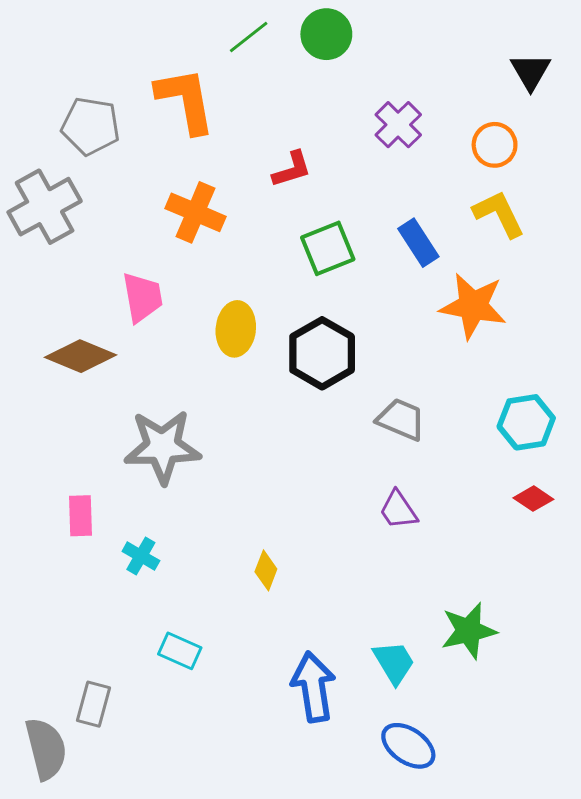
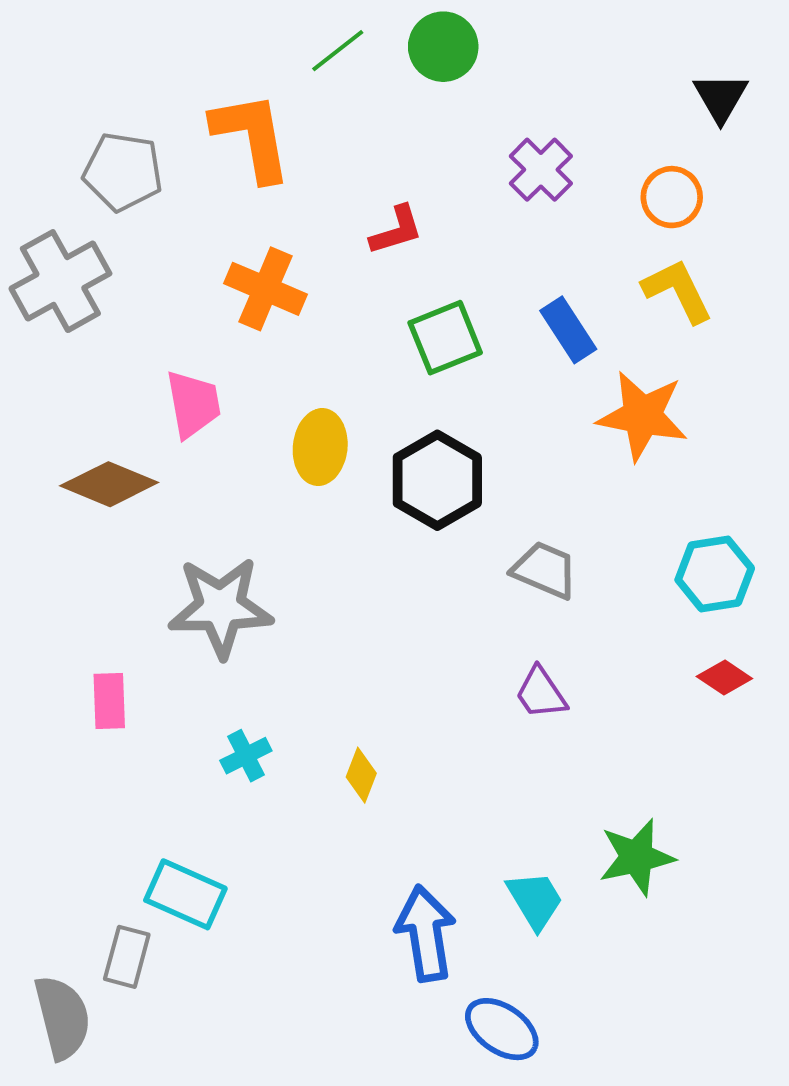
cyan cross: (141, 556) -> (246, 756), moved, turned 33
cyan rectangle: (180, 651) -> (185, 894), moved, size x1.4
blue ellipse: (408, 746) -> (502, 1029), moved

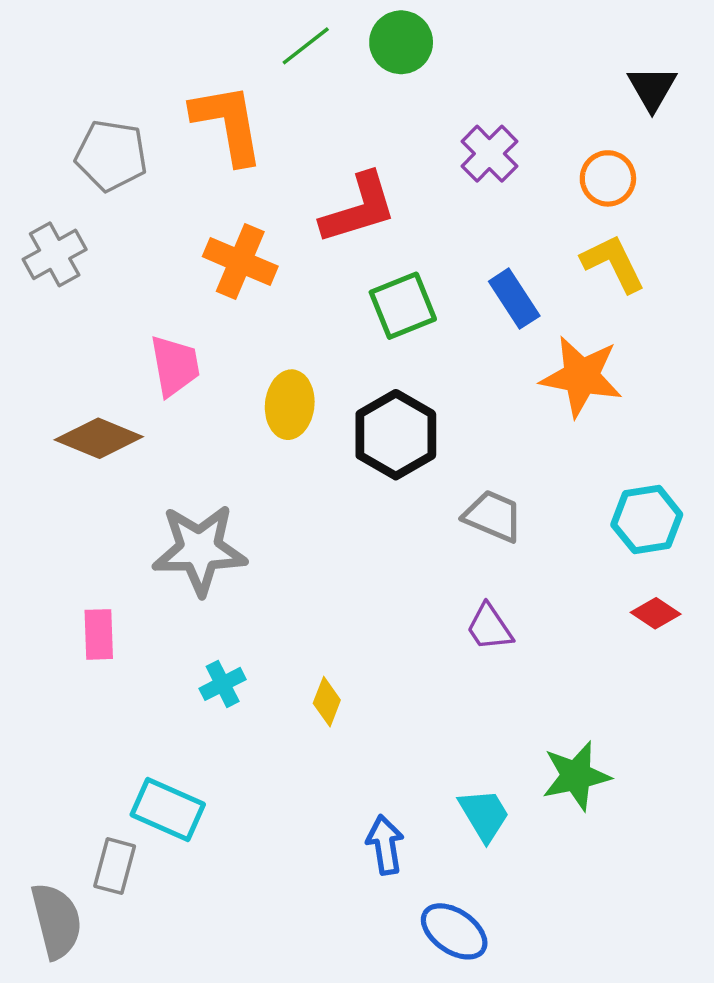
red L-shape: (396, 230) -> (359, 208), size x1.6
gray cross: (60, 281) -> (55, 254), size x0.7
blue arrow: (426, 933) -> (385, 845), size x0.7

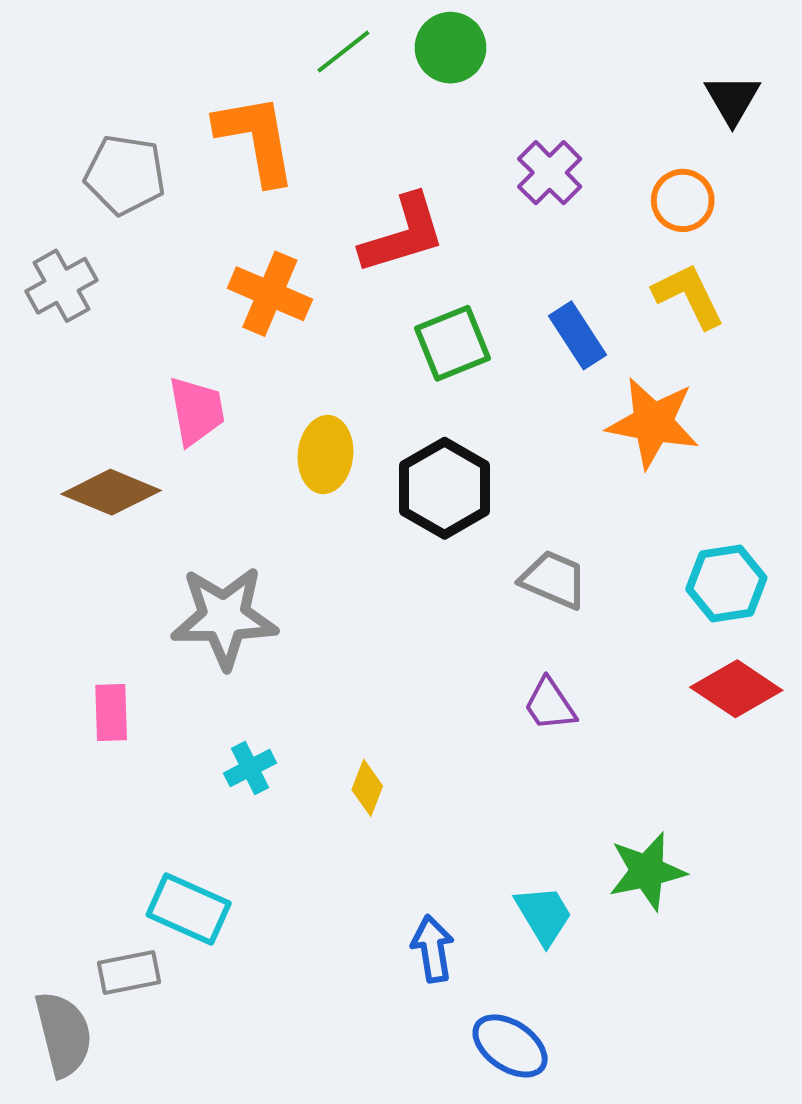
red diamond: (656, 613) -> (736, 689), size x1.6
gray rectangle: (115, 866) -> (129, 972), turned 64

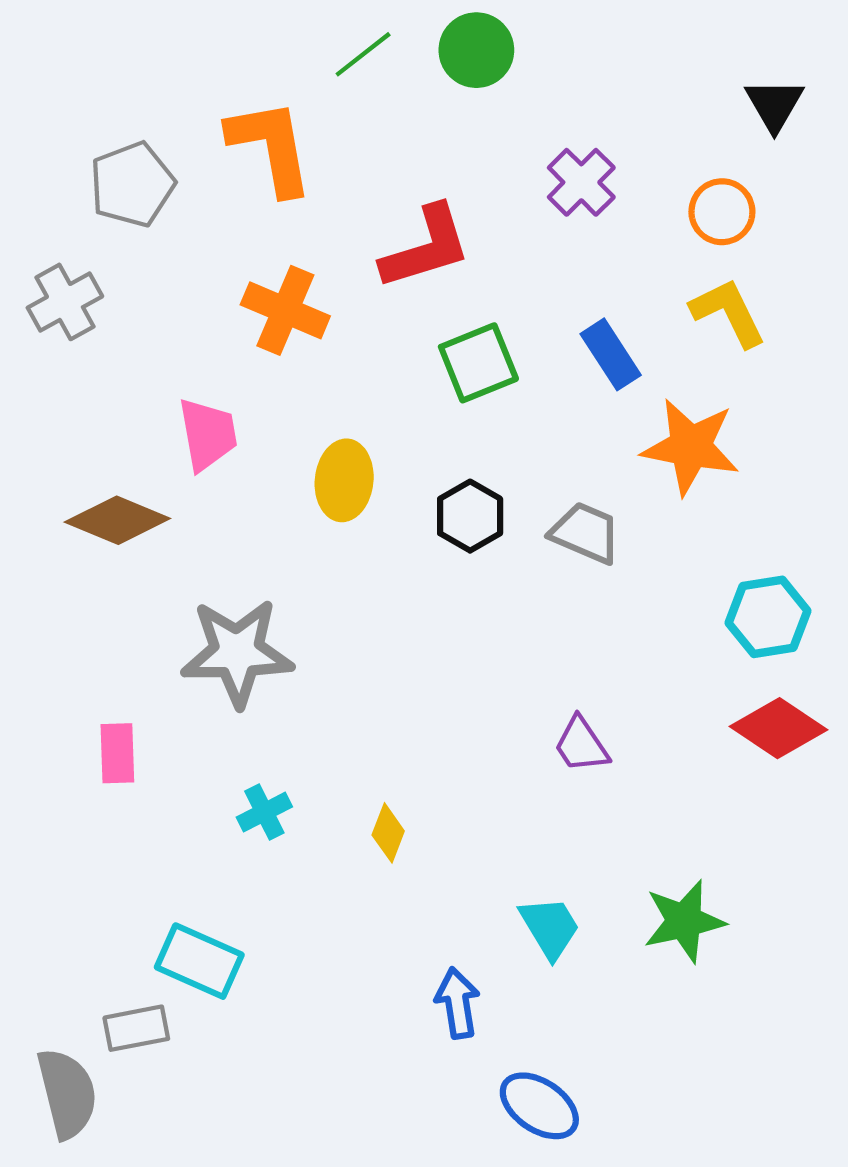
gray pentagon: (125, 175) -> (132, 184), turned -30
black hexagon: (445, 488) -> (470, 516), size x0.7
gray trapezoid: (554, 580) -> (585, 533), moved
cyan trapezoid: (544, 915) -> (550, 927), moved

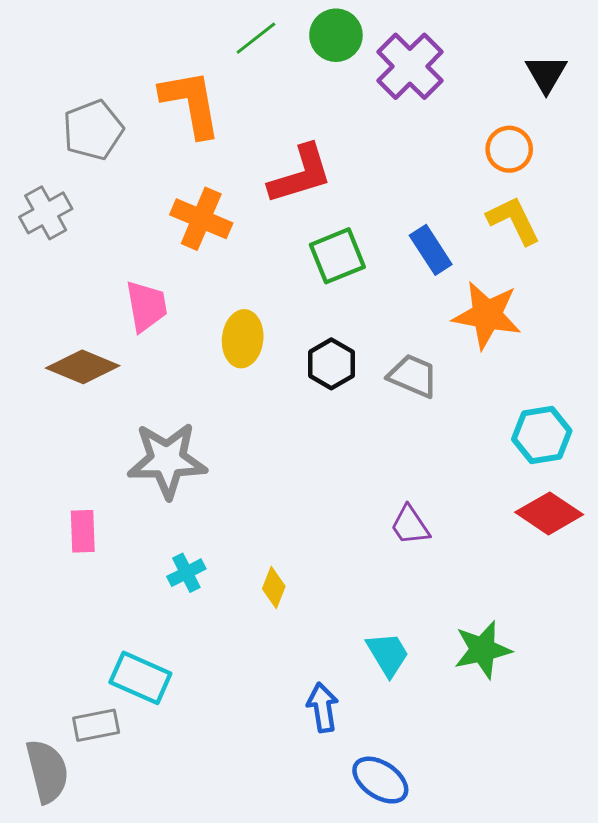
purple cross: (581, 182) -> (410, 66), moved, size x1.4

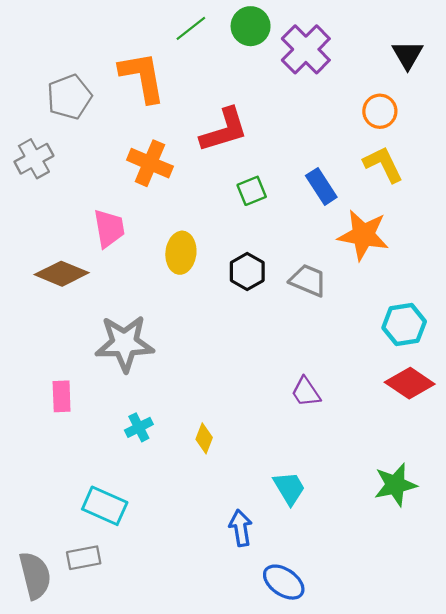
green square: (337, 256) -> (252, 191), size x0.7
green star: (483, 650) -> (395, 485), moved
gray rectangle: (96, 725) -> (84, 558), moved

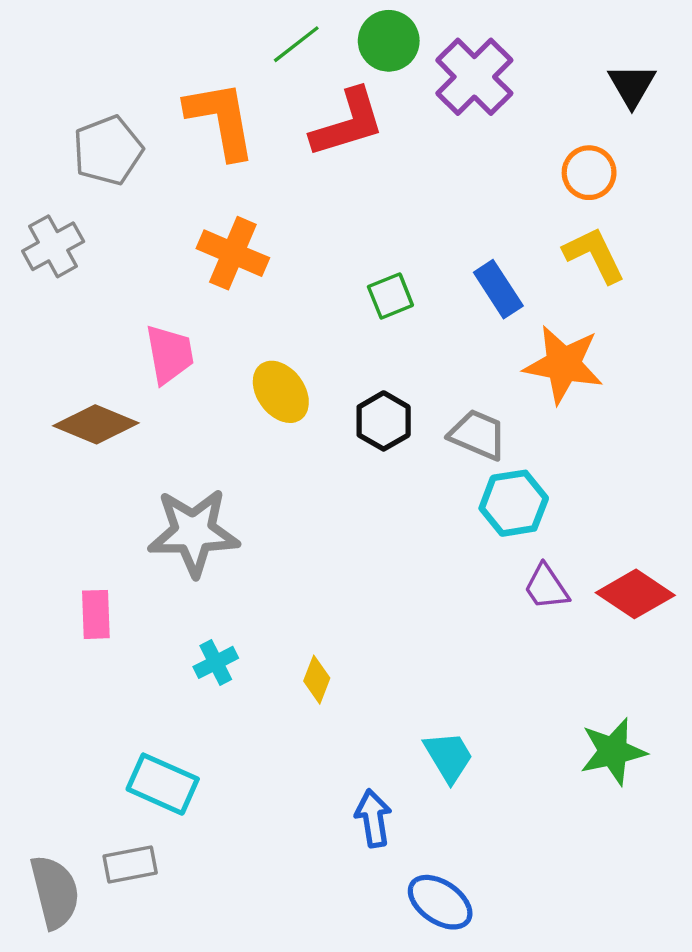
red L-shape: (224, 130) -> (348, 123), moved
yellow ellipse: (181, 253) -> (281, 392), turned -42
cyan hexagon: (404, 325) -> (514, 503), moved
purple trapezoid: (306, 392) -> (546, 587), moved

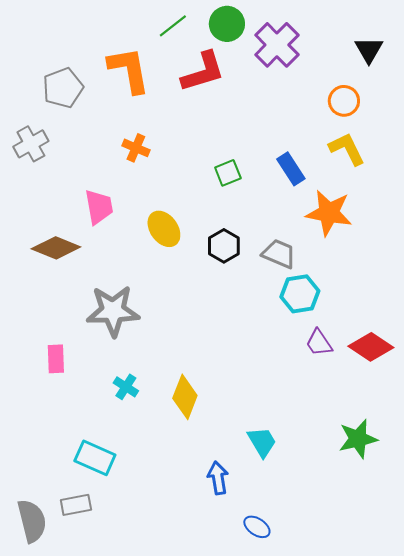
orange cross: (233, 253) -> (136, 148), size x0.7
cyan cross: (216, 662) -> (126, 387), turned -30
yellow diamond: (317, 680) -> (185, 397), size x1.6
blue ellipse: (440, 902) -> (257, 527), size x0.7

